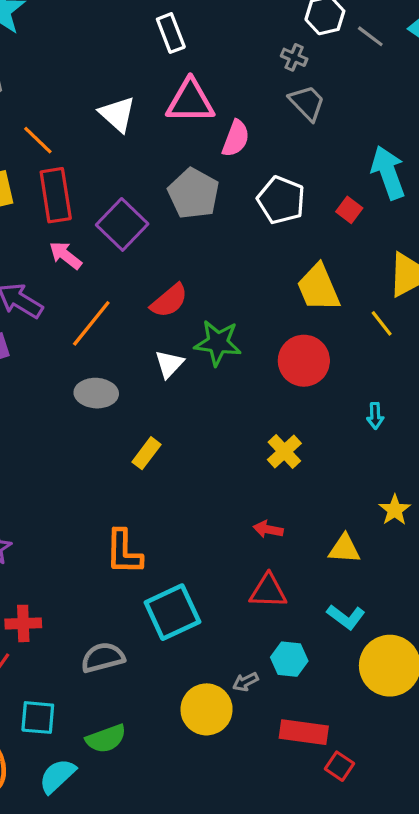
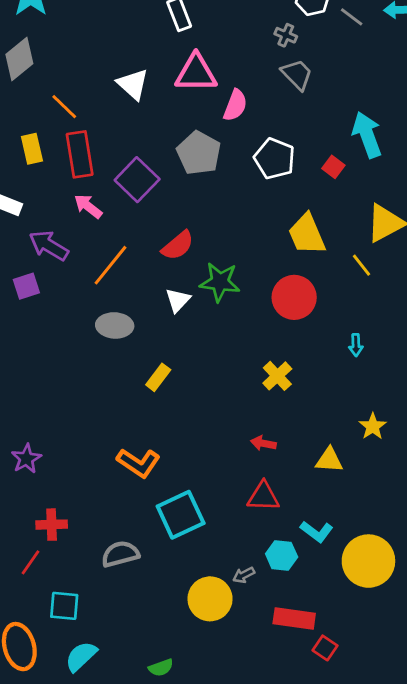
orange L-shape: (124, 552) -> (139, 463), turned -57
cyan L-shape: (346, 617) -> (317, 532), moved
green semicircle: (106, 739) -> (161, 668), moved, size x0.7

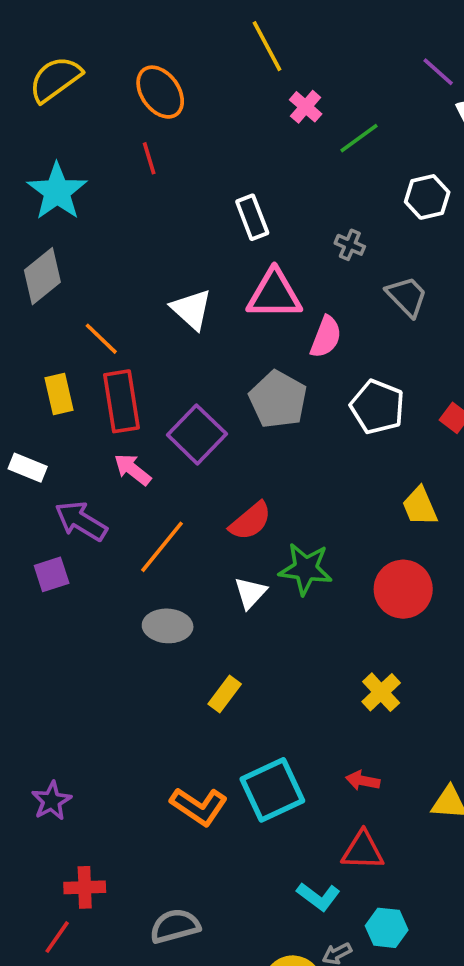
gray cross: (286, 35) -> (350, 245), moved
yellow trapezoid: (307, 234) -> (420, 506), size x0.7
cyan square: (181, 515) -> (272, 790), moved
cyan L-shape: (317, 532) -> (318, 897), moved

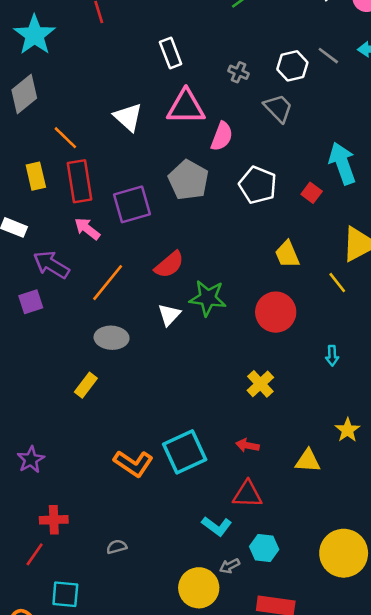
white hexagon: (427, 197) -> (292, 66), moved
purple square: (197, 434) -> (132, 204), turned 30
yellow rectangle: (225, 694) -> (86, 385), moved
gray semicircle: (175, 926) -> (117, 547), size x0.6

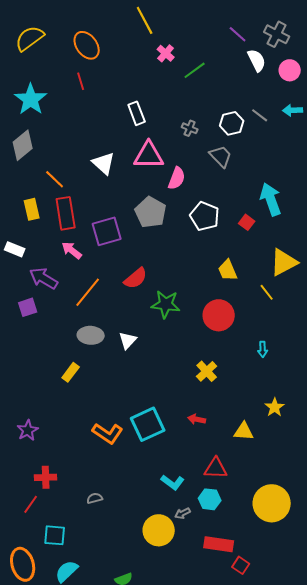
white triangle: (169, 315) -> (128, 340), moved
red triangle: (247, 494) -> (216, 468), moved

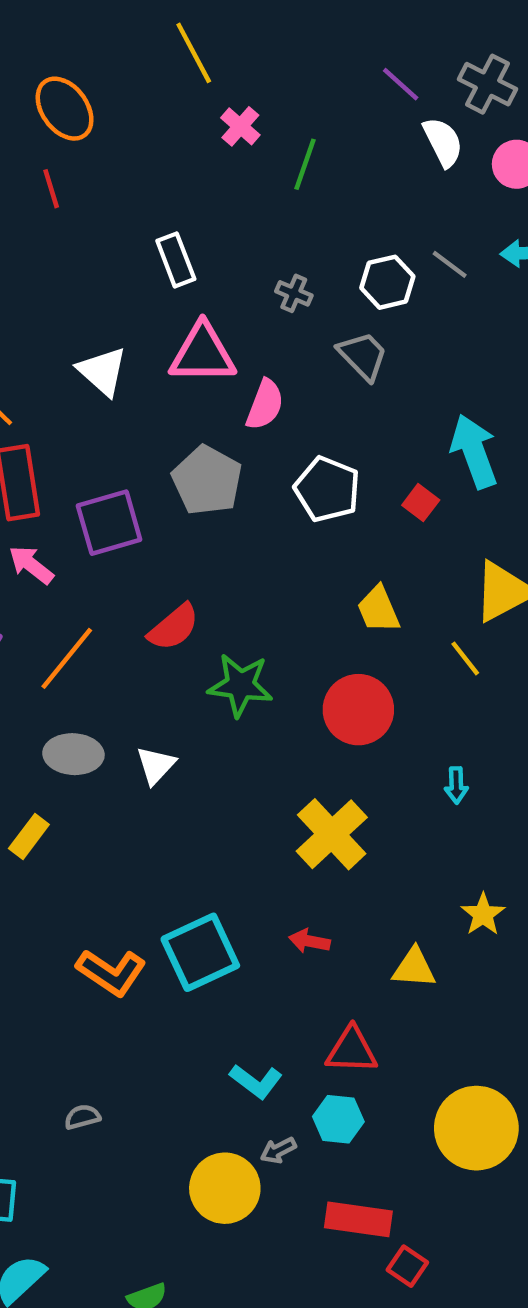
green line: (195, 70) -> (305, 164), turned -35
yellow cross: (207, 371) -> (332, 834), size x1.5

